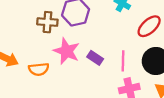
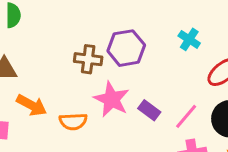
pink line: (123, 61) -> (186, 116), turned 36

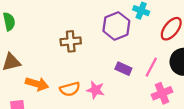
purple hexagon: (126, 48) -> (116, 26), moved
pink star: (112, 99) -> (96, 90), moved, size x0.7

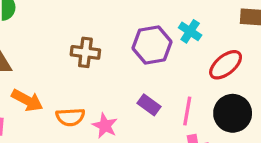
pink line: (151, 67) -> (187, 111), turned -30

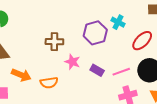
pink line: (187, 111) -> (121, 72), turned 66
pink star: (105, 126) -> (72, 62), moved

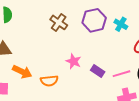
purple hexagon: (95, 33) -> (94, 20), moved
brown cross: (54, 42) -> (59, 22), moved, turned 30

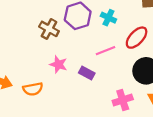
brown cross: (59, 22) -> (49, 29), moved
pink line: (121, 74) -> (105, 51), moved

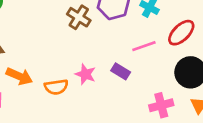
pink star: (58, 64) -> (85, 74), moved

